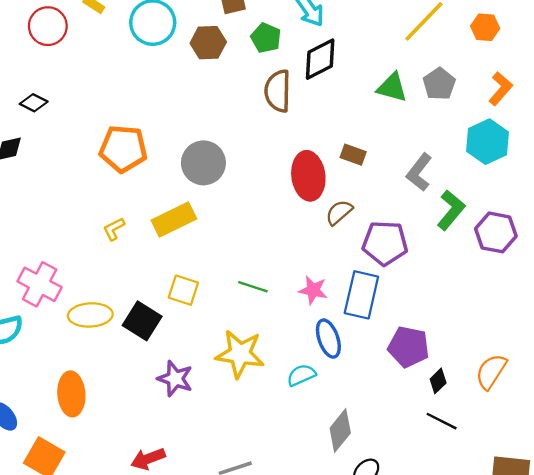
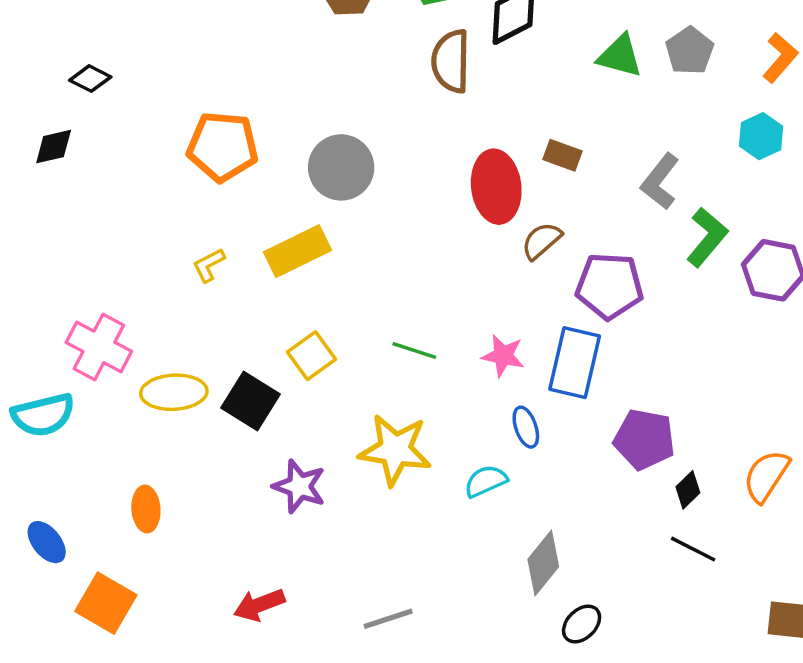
cyan hexagon: (488, 142) -> (761, 136), size x0.7
yellow square: (183, 290) -> (311, 356), turned 36
blue ellipse: (328, 339) -> (526, 427), size x0.7
orange ellipse: (71, 394) -> (146, 509), size x0.7

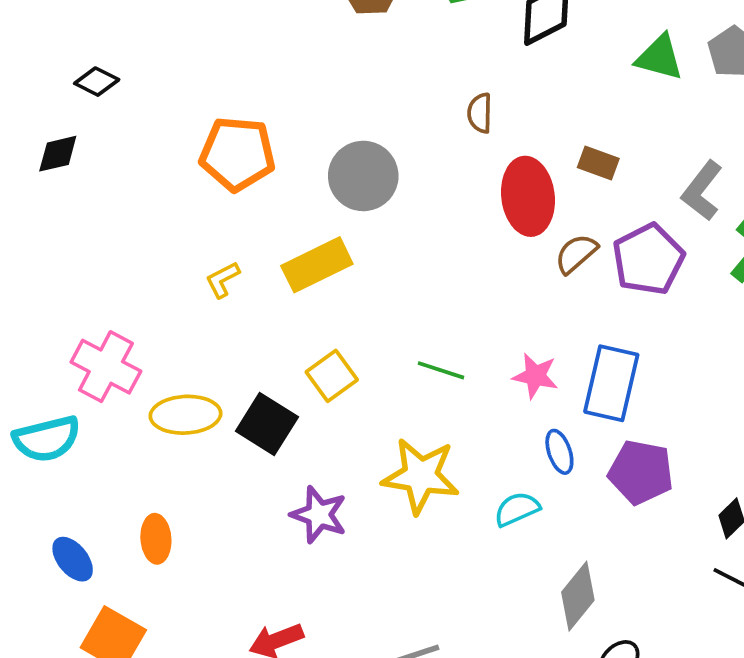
brown semicircle: (451, 61) -> (480, 113), moved, size x0.6
purple pentagon: (609, 286) -> (648, 259), moved, turned -30
purple pentagon: (644, 439) -> (641, 472), moved
blue ellipse: (47, 542) -> (73, 559), moved

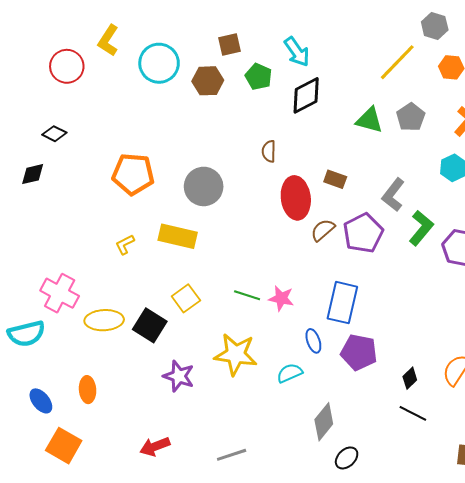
yellow rectangle: (317, 265) -> (178, 236), turned 39
pink star: (535, 376) -> (281, 298), moved

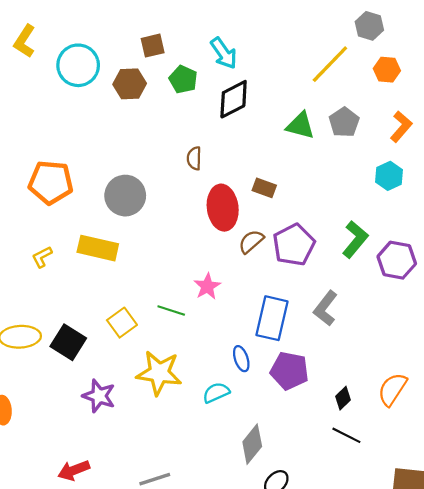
gray L-shape: (393, 195) -> (326, 308), moved
yellow square: (186, 298) -> (122, 323), moved
pink star: (281, 298) -> (207, 286), moved, turned 30

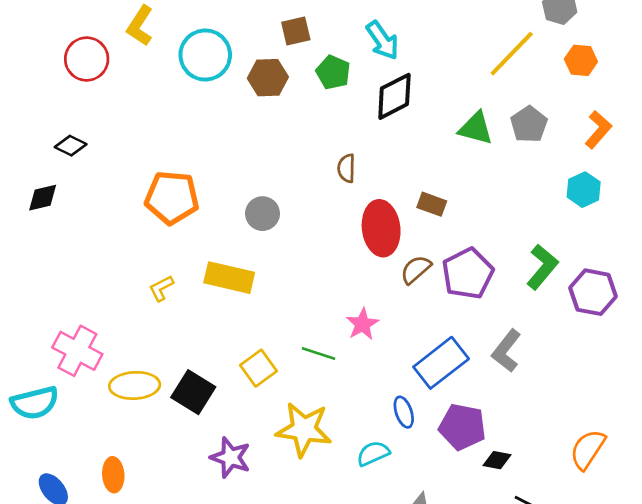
gray circle: (125, 196) -> (263, 214), size x0.7
blue rectangle: (272, 318) -> (441, 363), turned 39
black diamond: (343, 398) -> (497, 460), moved, turned 55

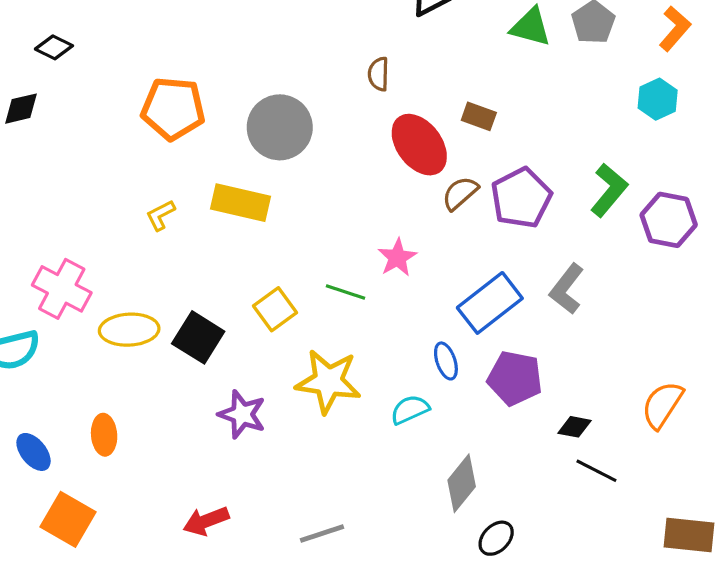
gray circle: (263, 214) -> (280, 127), size x1.6
red ellipse: (381, 228) -> (419, 145), turned -30
black diamond: (497, 460) -> (575, 427), moved

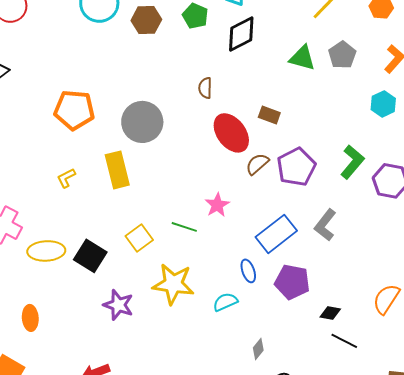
yellow rectangle: (241, 203) -> (117, 170), turned 63
gray diamond: (462, 483) -> (258, 349), size x0.6

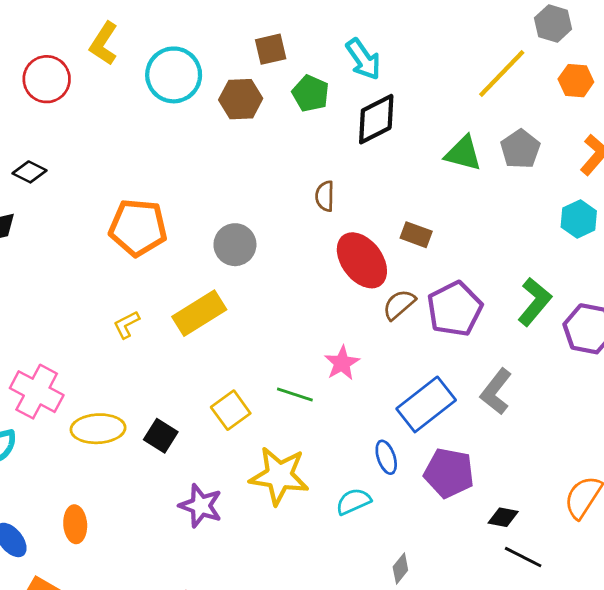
gray circle: (142, 122) -> (235, 245), size x0.7
yellow rectangle: (117, 170) -> (199, 313), turned 72
black square: (90, 256) -> (161, 436), size x0.7

